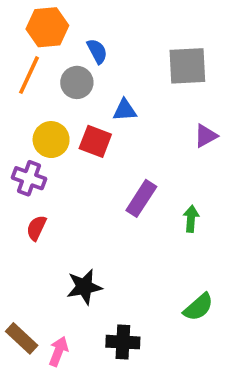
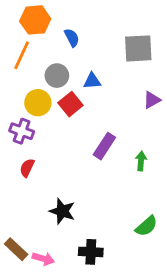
gray circle: (77, 82) -> (57, 76), moved
red square: (95, 141) -> (70, 104), turned 30
black star: (84, 287) -> (62, 211), turned 30
pink arrow: (58, 351) -> (43, 259), turned 85

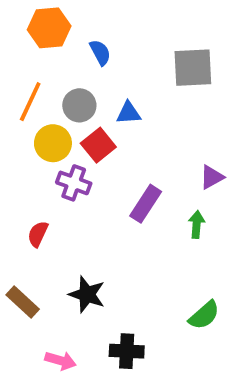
orange line: (22, 55) -> (30, 102), moved
purple triangle: (152, 100) -> (212, 177), moved
purple cross: (22, 131) -> (74, 183), moved
brown rectangle: (16, 249) -> (23, 302), moved

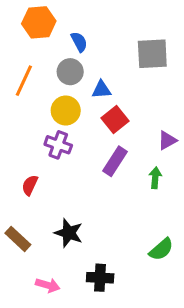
gray circle: (79, 105) -> (70, 72), moved
yellow circle: (53, 143) -> (66, 110), moved
red square: (98, 145) -> (115, 119), moved

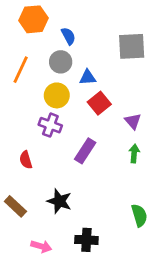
purple triangle: (167, 140) -> (133, 121), moved, turned -42
purple rectangle: (115, 161) -> (85, 151), moved
red semicircle: (30, 185) -> (26, 160), turned -42
green semicircle: (161, 249) -> (139, 215), turned -65

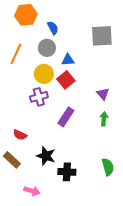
red square: (99, 103) -> (66, 80), moved
purple cross: (50, 125) -> (39, 97), turned -36
red semicircle: (26, 160) -> (20, 135), moved, turned -48
black cross: (86, 240) -> (67, 172), moved

